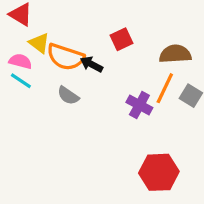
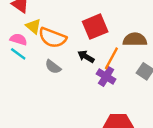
red square: (122, 39) -> (95, 27), size x1.5
black arrow: (92, 64) -> (86, 57), moved
orange line: (165, 88) -> (111, 58), moved

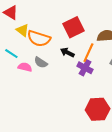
pink semicircle: (18, 39) -> (25, 67), moved

